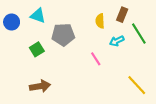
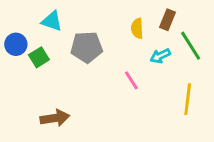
blue circle: (12, 22) -> (16, 44), moved
green square: (37, 49) -> (39, 57), moved
yellow line: (137, 85) -> (188, 99), moved, turned 50

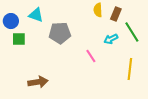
yellow semicircle: (137, 28) -> (98, 10), moved
blue circle: (16, 44) -> (11, 21), moved
green square: (39, 57) -> (19, 39), moved, turned 32

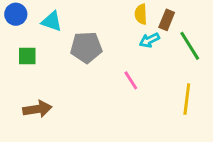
blue circle: (11, 21) -> (16, 14), moved
cyan arrow: (111, 39) -> (149, 40), moved
brown arrow: (38, 82) -> (37, 109), moved

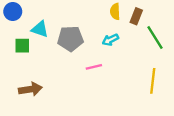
cyan triangle: (52, 21) -> (40, 29), moved
cyan arrow: (149, 40) -> (110, 40), moved
pink line: (131, 80) -> (94, 67), moved, turned -70

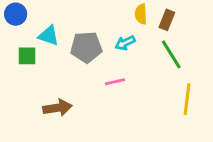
green line: (155, 37) -> (171, 54), moved
cyan arrow: (110, 40) -> (125, 43), moved
brown arrow: (30, 89) -> (57, 108), moved

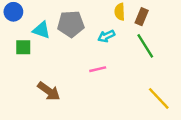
gray pentagon: (86, 47) -> (71, 24), moved
yellow line: (187, 99) -> (159, 98), moved, turned -50
brown arrow: (57, 108) -> (49, 91), turned 45

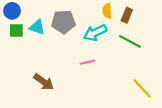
cyan arrow: (106, 36) -> (95, 33), size x1.5
green line: (145, 46) -> (130, 41), turned -30
green square: (23, 47) -> (16, 30), moved

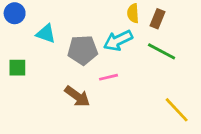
gray pentagon: (63, 22) -> (83, 50), moved
green square: (16, 30) -> (17, 68), moved
brown arrow: (44, 82) -> (77, 96), moved

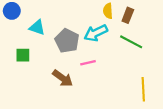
gray pentagon: (83, 50) -> (67, 41), turned 30
green square: (17, 68) -> (23, 55), moved
yellow line: (177, 110) -> (143, 89), turned 40

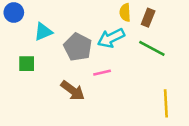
cyan triangle: (37, 27) -> (43, 32), turned -42

